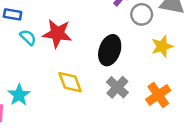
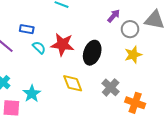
yellow star: (162, 46) -> (133, 55), moved
black ellipse: (110, 50) -> (92, 53), moved
orange cross: (158, 95) -> (135, 103), moved, turned -36

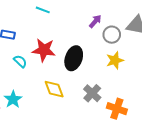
cyan semicircle: (39, 48) -> (20, 61), moved

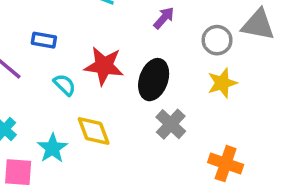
purple arrow: (95, 21) -> (164, 18), moved
yellow diamond: (54, 89) -> (94, 131), moved
gray cross: (92, 93) -> (171, 124), moved

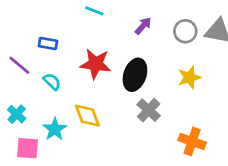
gray circle: (217, 40) -> (185, 31), moved
cyan semicircle: (64, 85) -> (52, 82), moved

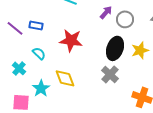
gray circle: (185, 31) -> (125, 19), moved
purple line: (19, 65) -> (15, 28), moved
black ellipse: (135, 75) -> (115, 48), moved
cyan cross: (17, 114) -> (19, 68), moved

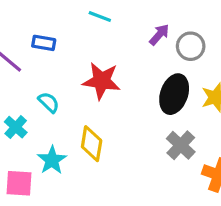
blue rectangle: (36, 25) -> (44, 43), moved
gray cross: (110, 74) -> (181, 145), moved
yellow diamond: (65, 78) -> (92, 144), turned 30

